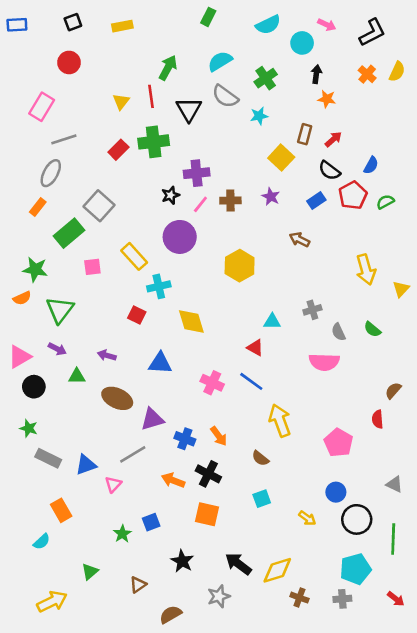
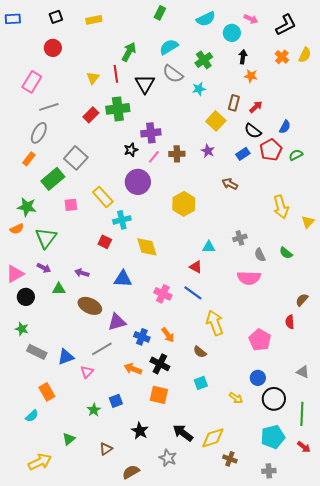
gray star: (219, 596) -> (168, 458), turned -30
gray cross: (342, 599) -> (269, 471), moved
red arrow: (396, 599) -> (304, 447), moved

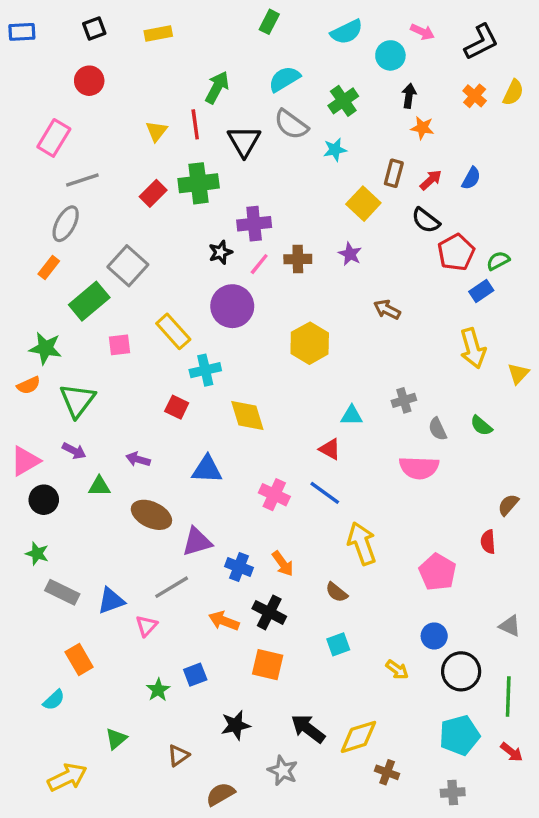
blue semicircle: (285, 127) -> (471, 178), moved
blue rectangle: (243, 154) -> (481, 291), moved
black star: (140, 431) -> (236, 725), turned 30

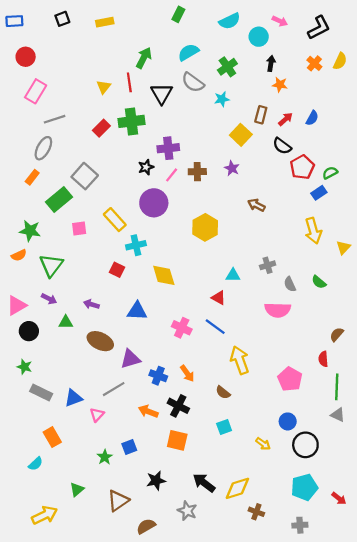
red circle: (89, 81) -> (26, 57), moved
green line: (508, 697) -> (337, 387), moved
brown triangle: (178, 755) -> (118, 501), size x1.5

